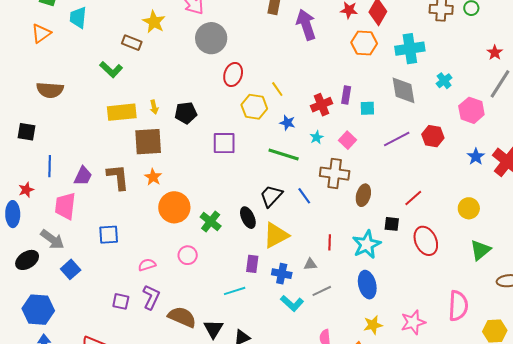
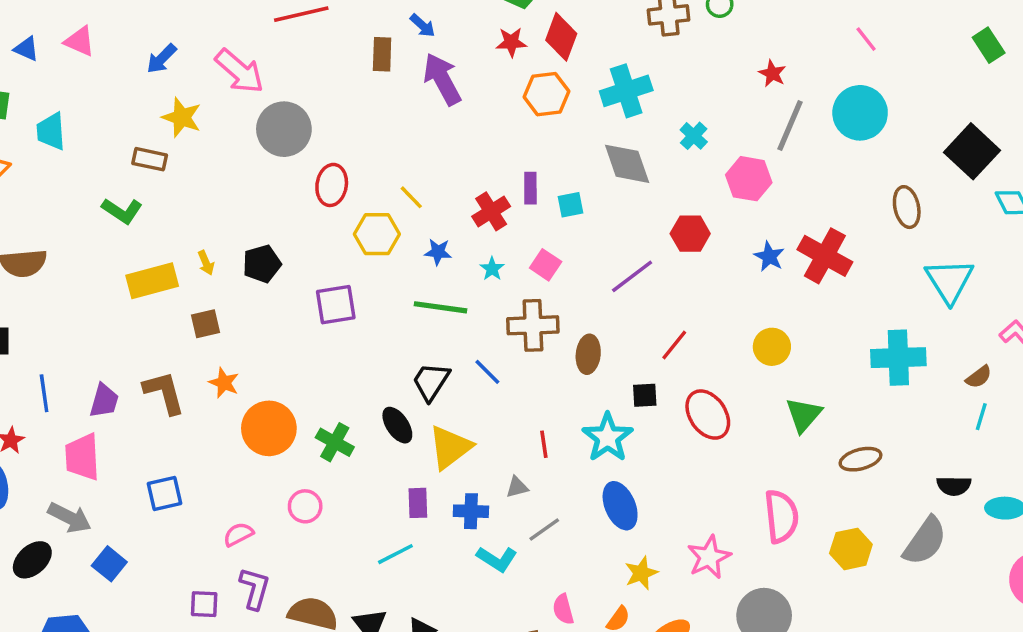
purple line: (397, 139) -> (632, 276), moved
brown square: (148, 142) -> (206, 324), size x0.6

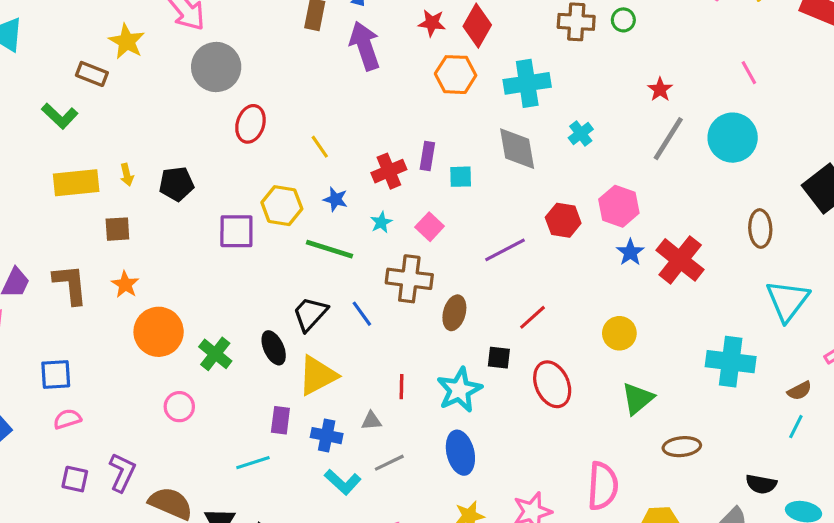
pink hexagon: (749, 179) -> (619, 206), moved
yellow hexagon: (377, 234) -> (282, 206), moved
pink semicircle: (238, 534) -> (67, 419), moved

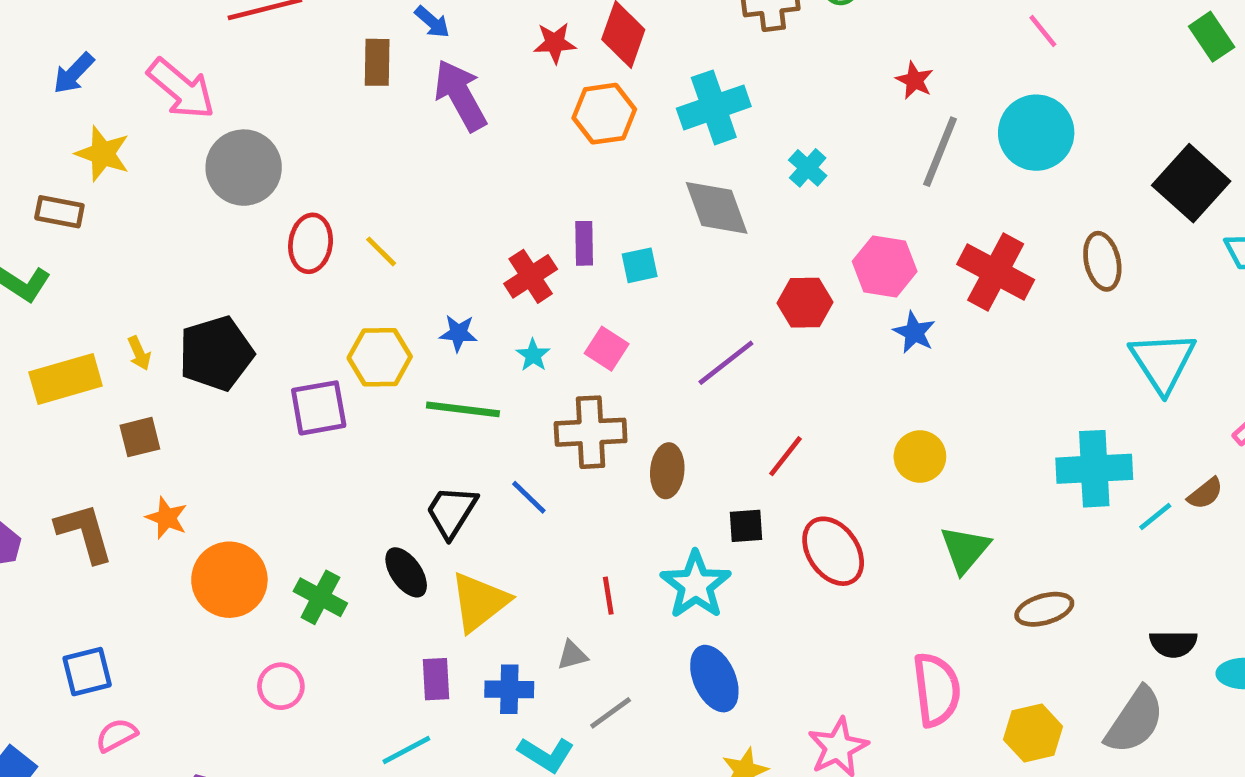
yellow line: (320, 147) -> (381, 251), moved
black pentagon: (176, 184) -> (216, 353), size x1.4
red cross: (680, 260) -> (996, 272), moved
cyan line: (796, 427) -> (1155, 516), moved, turned 35

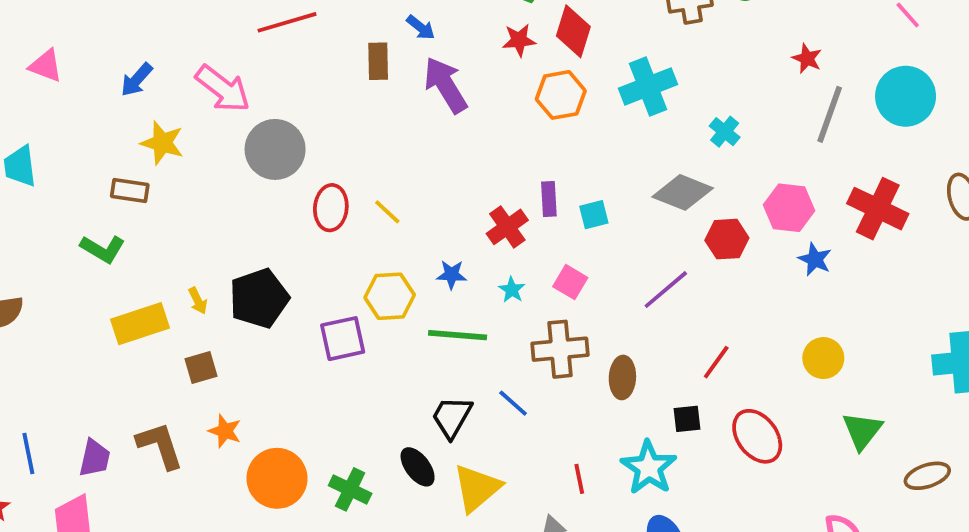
gray diamond: (717, 208) -> (683, 192), moved, turned -46

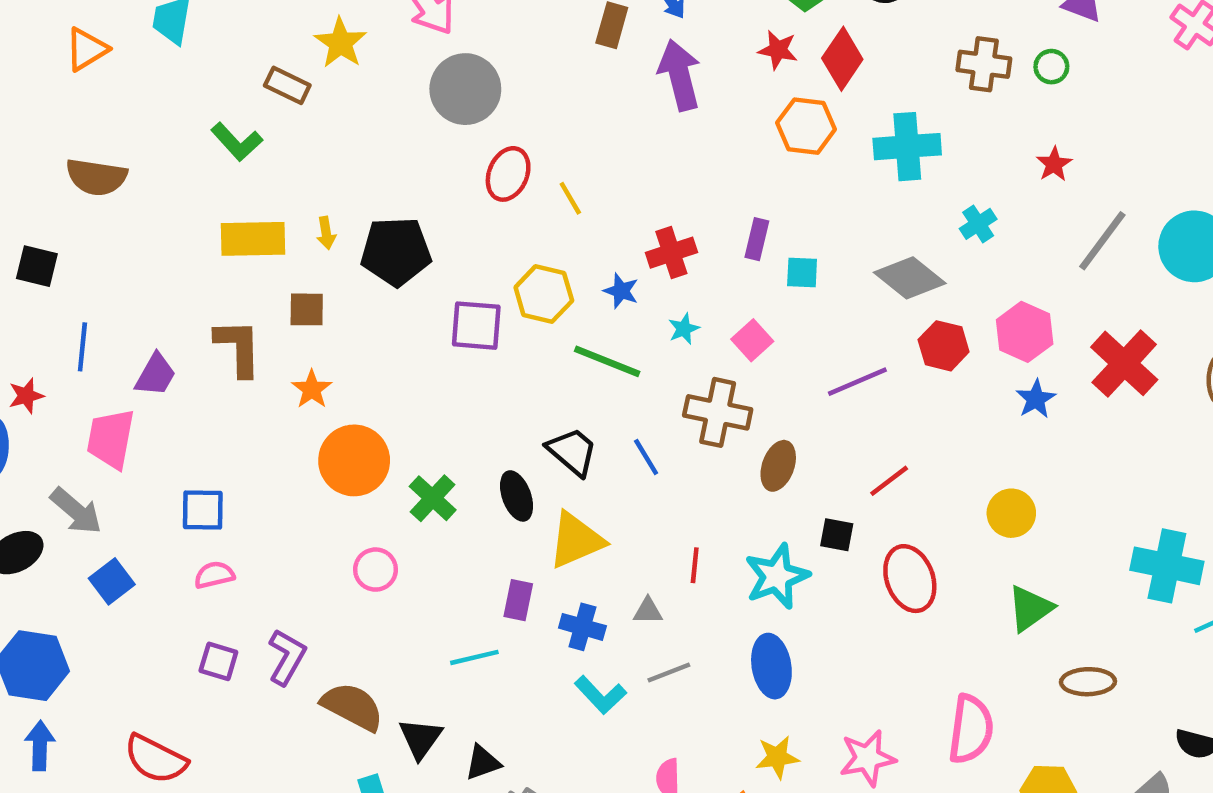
red star: (807, 58) -> (1054, 164), moved
red cross: (507, 227) -> (671, 253), moved
black trapezoid: (452, 417) -> (572, 452), turned 84
brown L-shape: (160, 446) -> (238, 348), moved

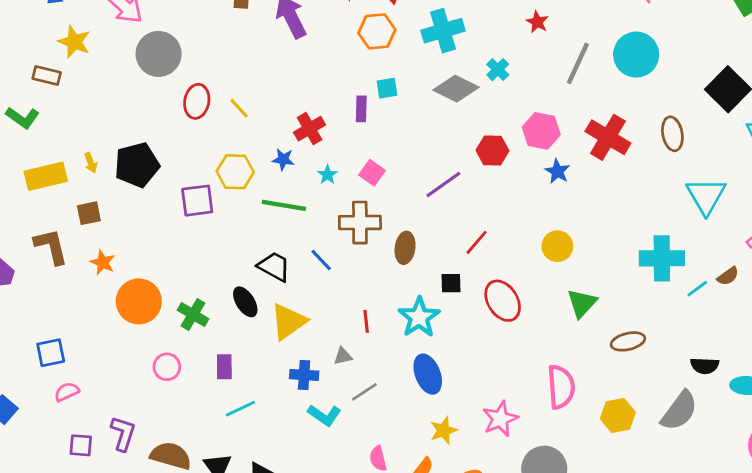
cyan square: (802, 272) -> (387, 88), moved
gray diamond: (910, 278) -> (456, 89), moved
purple rectangle: (518, 600) -> (224, 367), moved

